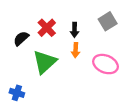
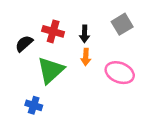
red cross: (47, 28) -> (53, 31), turned -30
blue cross: (17, 93) -> (34, 105), moved

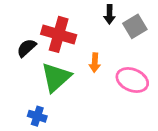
red cross: (53, 31) -> (59, 34), size x1.4
black arrow: (85, 34) -> (110, 14), moved

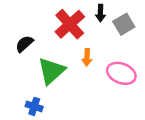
red cross: (59, 34) -> (70, 24), moved, turned 32

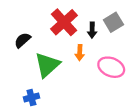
black arrow: (100, 13) -> (92, 30), moved
blue cross: (34, 106) -> (31, 97), turned -32

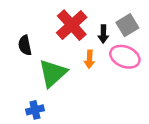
black semicircle: (22, 40) -> (25, 45), turned -60
pink ellipse: (111, 67) -> (125, 57), moved

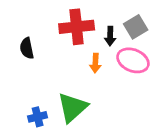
red cross: (72, 25) -> (77, 27), turned 36
green triangle: (53, 73) -> (72, 107), moved

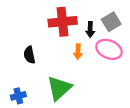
black semicircle: (27, 48) -> (29, 55), moved
blue cross: (38, 117) -> (18, 96), moved

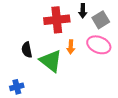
black arrow: (90, 29) -> (83, 11), moved
green triangle: (59, 88) -> (51, 61), moved, turned -40

